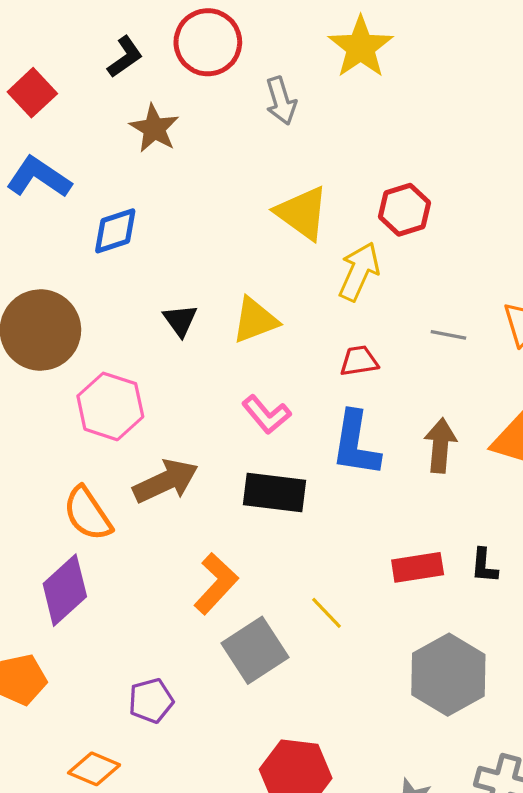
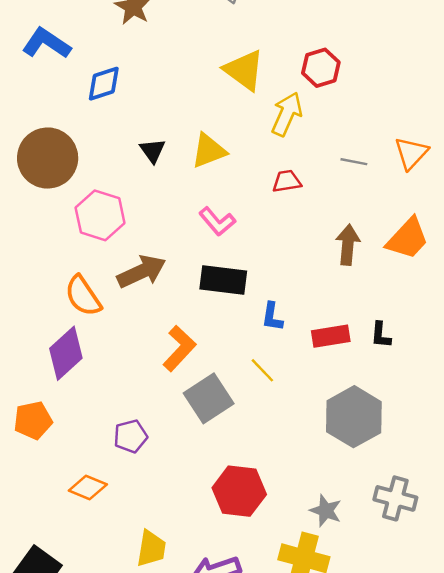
blue L-shape: (356, 444) -> (272, 317), moved, size x0.6

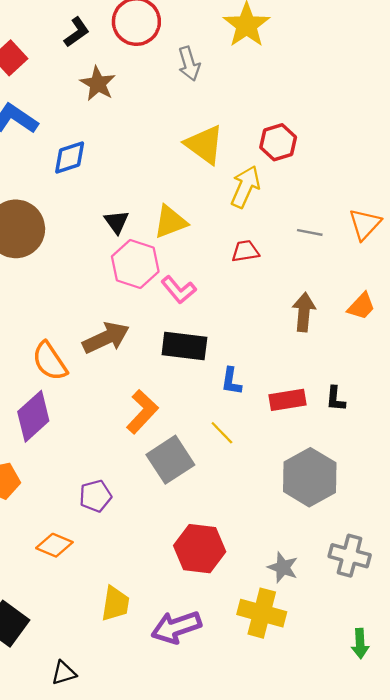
pink hexagon: (100, 215) -> (135, 264), moved
orange trapezoid: (408, 239) -> (361, 306), size x0.7

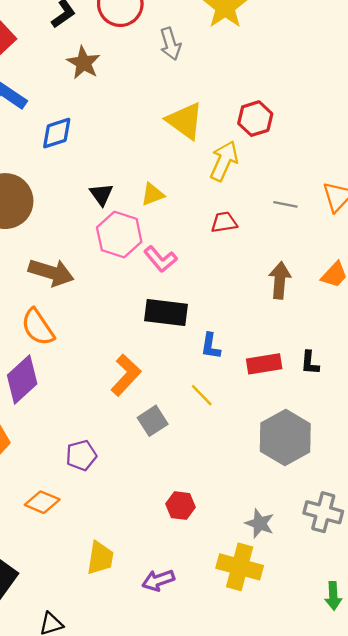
yellow triangle: (170, 222) -> (153, 194), size x0.7
brown arrow: (106, 338) -> (51, 272), moved, turned 42
gray square: (170, 460) -> (153, 421), size x0.7
red hexagon: (200, 549) -> (181, 506), size x0.6
purple arrow: (176, 627) -> (158, 580), size x0.7

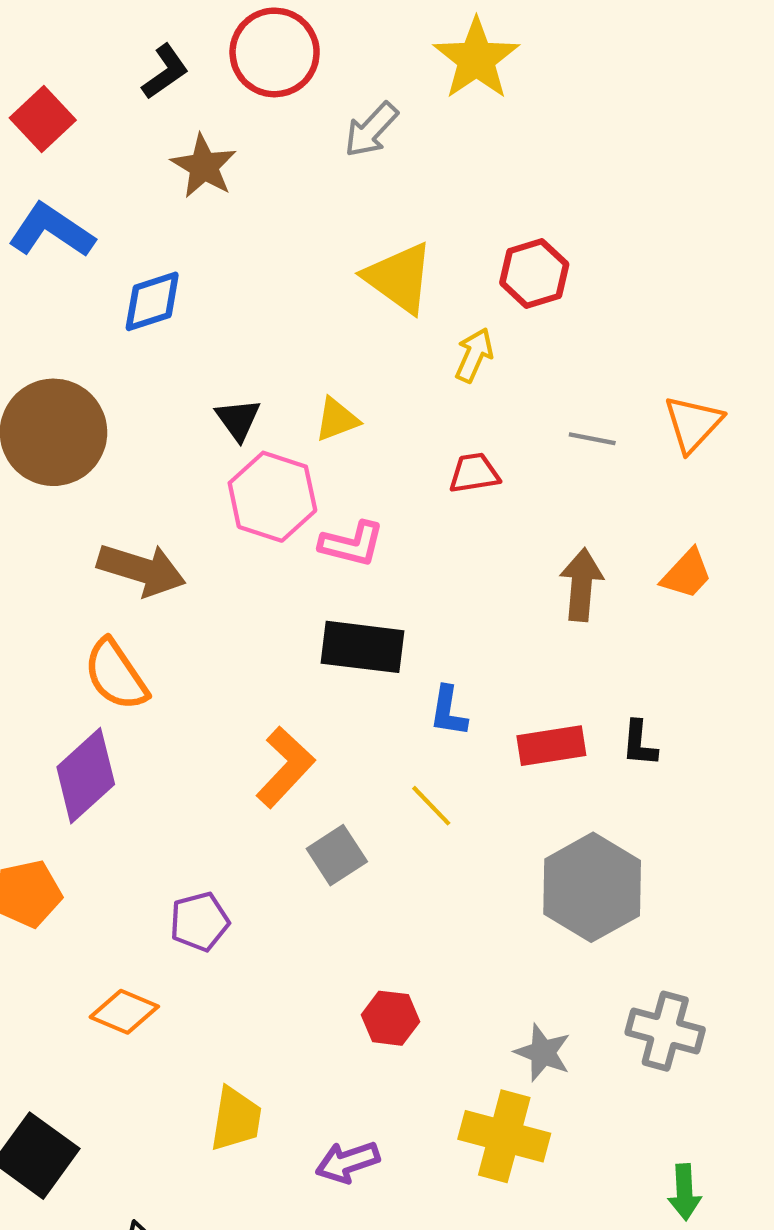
gray arrow: (170, 44) -> (371, 130), turned 60
yellow arrow: (224, 161) -> (474, 355), size x0.7
pink L-shape: (160, 259) -> (352, 544), turned -36

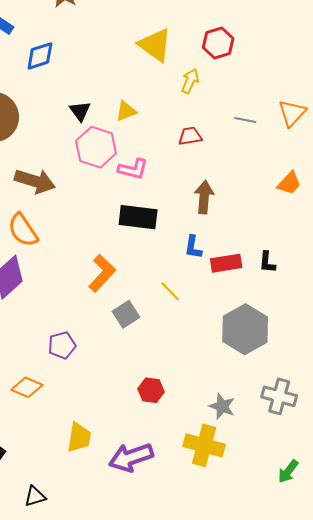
brown arrow: (581, 585) -> (204, 197), moved
blue L-shape: (448, 711) -> (193, 247), moved
purple arrow: (348, 1162) -> (131, 457), size x1.5
green arrow: (684, 1192) -> (288, 471), turned 40

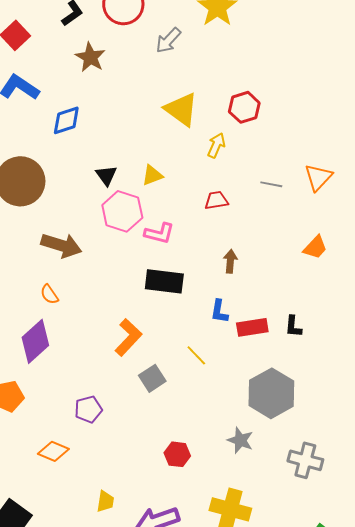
brown arrow: (204, 197) -> (230, 261), size x0.7
orange semicircle: (23, 230) -> (49, 294), size x0.6
gray star: (222, 406) -> (240, 440), moved
yellow trapezoid: (79, 437) -> (105, 501), size x0.7

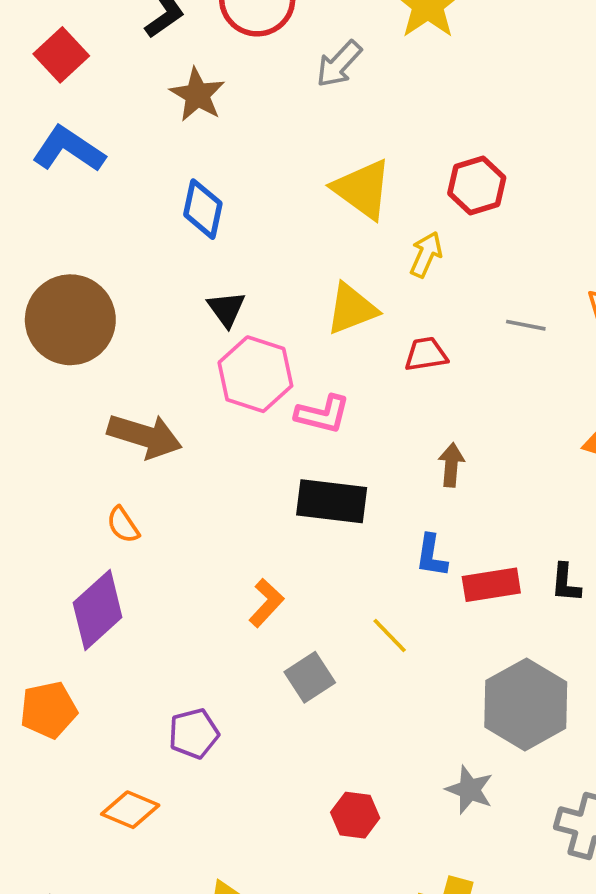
blue diamond: (66, 120) -> (203, 209), moved, turned -60
yellow triangle: (152, 175) -> (352, 309), moved, size x1.4
orange L-shape: (128, 337) -> (266, 603), size x0.7

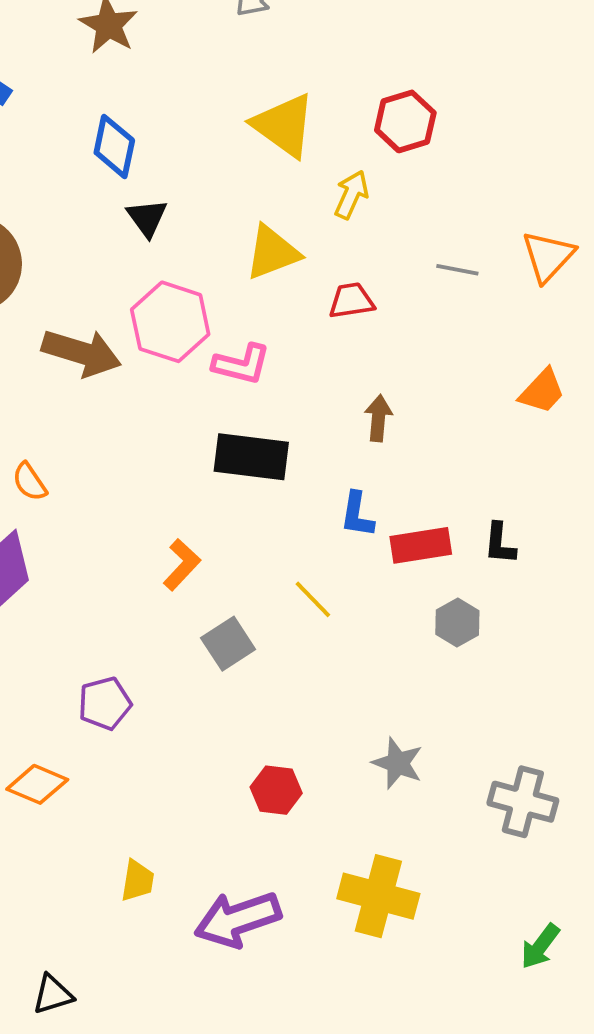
black triangle: (226, 309) -> (147, 218), moved
brown arrow: (145, 436) -> (82, 353), moved
gray hexagon: (526, 704) -> (457, 622), moved, size x0.5

